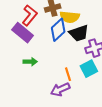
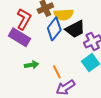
orange line: (68, 74) -> (57, 72), moved

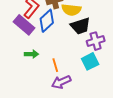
blue diamond: (54, 29) -> (47, 21), moved

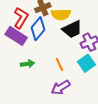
orange line: (55, 65) -> (59, 64), moved

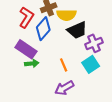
purple rectangle: (16, 36) -> (26, 49), moved

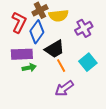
black trapezoid: (77, 30) -> (55, 49), moved
purple cross: (94, 43) -> (84, 28), moved
purple rectangle: (26, 49) -> (22, 54), turned -30

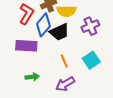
black trapezoid: (55, 49) -> (59, 32), moved
green arrow: (29, 68) -> (32, 77), moved

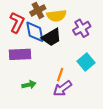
blue diamond: (43, 25) -> (35, 32), turned -45
orange line: (64, 61) -> (60, 75), moved, turned 48

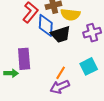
purple rectangle: (20, 54) -> (24, 59), moved, turned 75
green arrow: (29, 85) -> (11, 73), moved

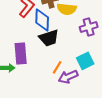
black trapezoid: (61, 34) -> (49, 38), moved
purple arrow: (60, 87) -> (68, 77), moved

